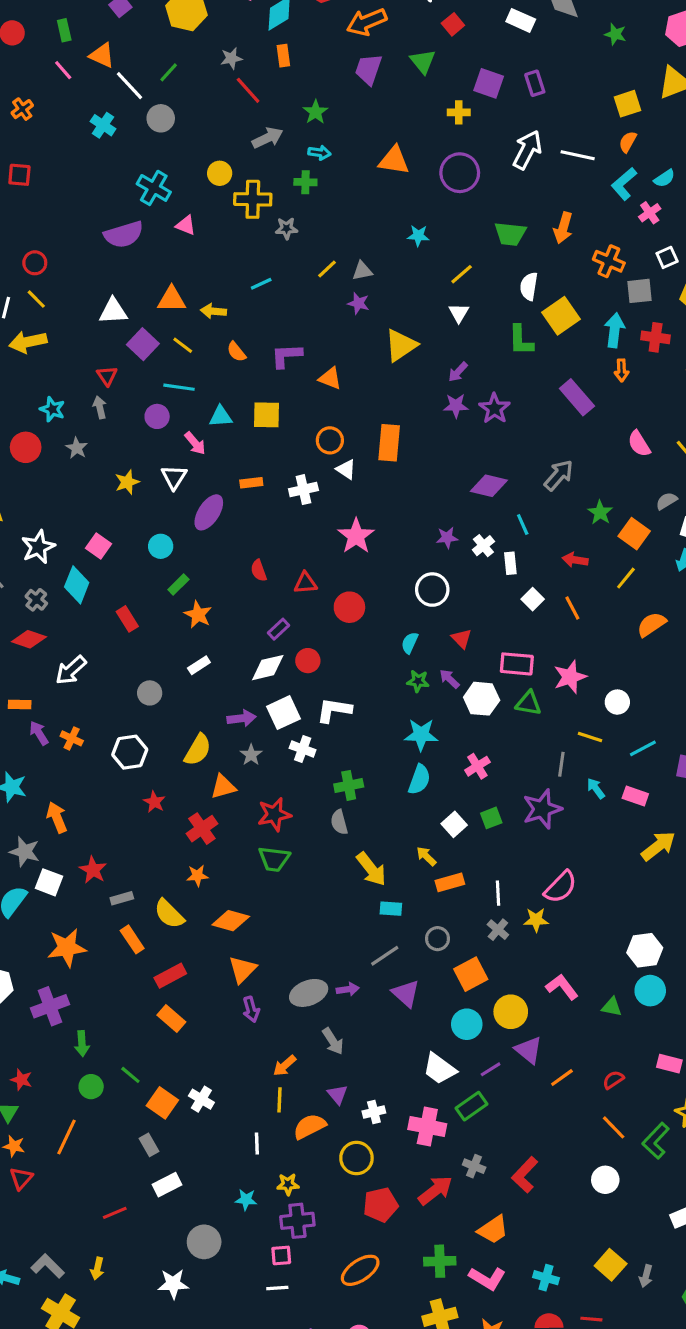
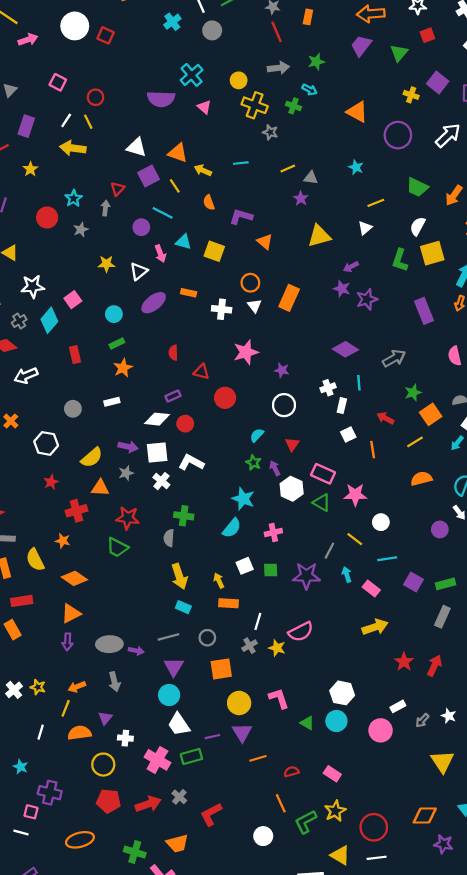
purple star: (447, 538) -> (282, 370), moved
cyan circle: (467, 1024) -> (169, 695), moved
yellow star: (288, 1184) -> (38, 687), moved

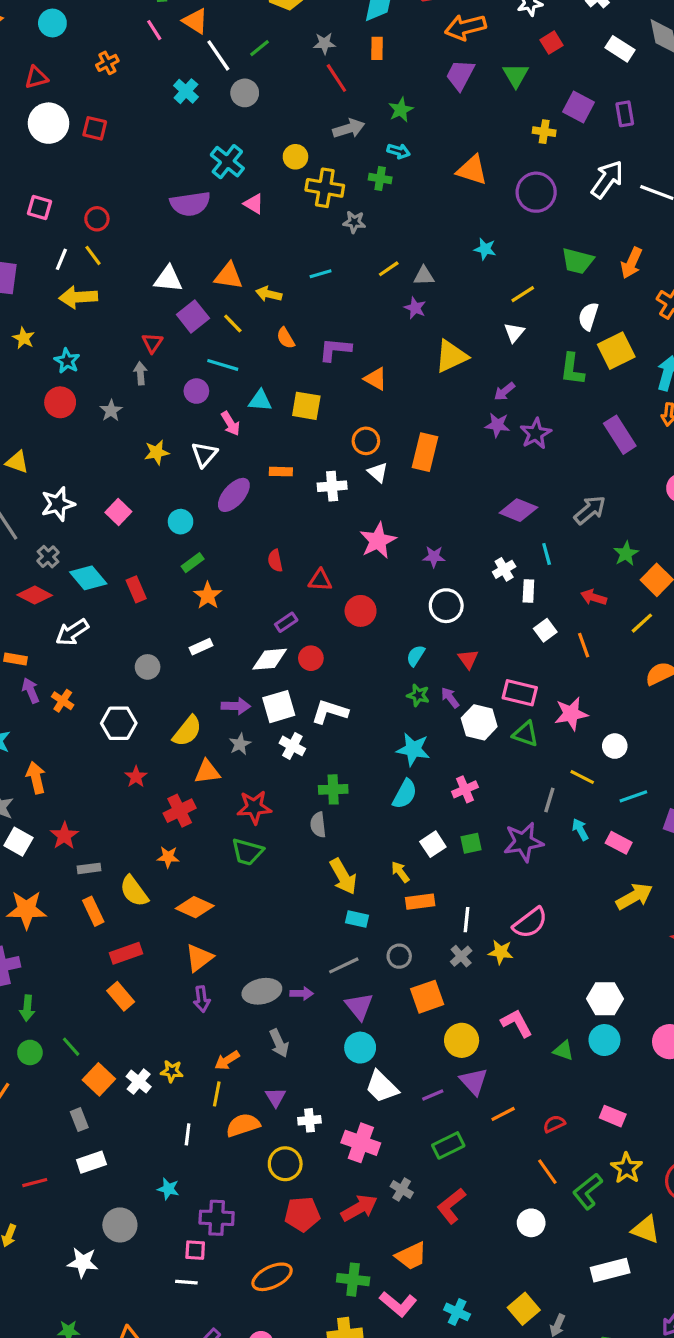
cyan star: (74, 198) -> (67, 361), moved
cyan diamond: (49, 320) -> (88, 578), moved, turned -70
green rectangle: (191, 757) -> (448, 1145), moved

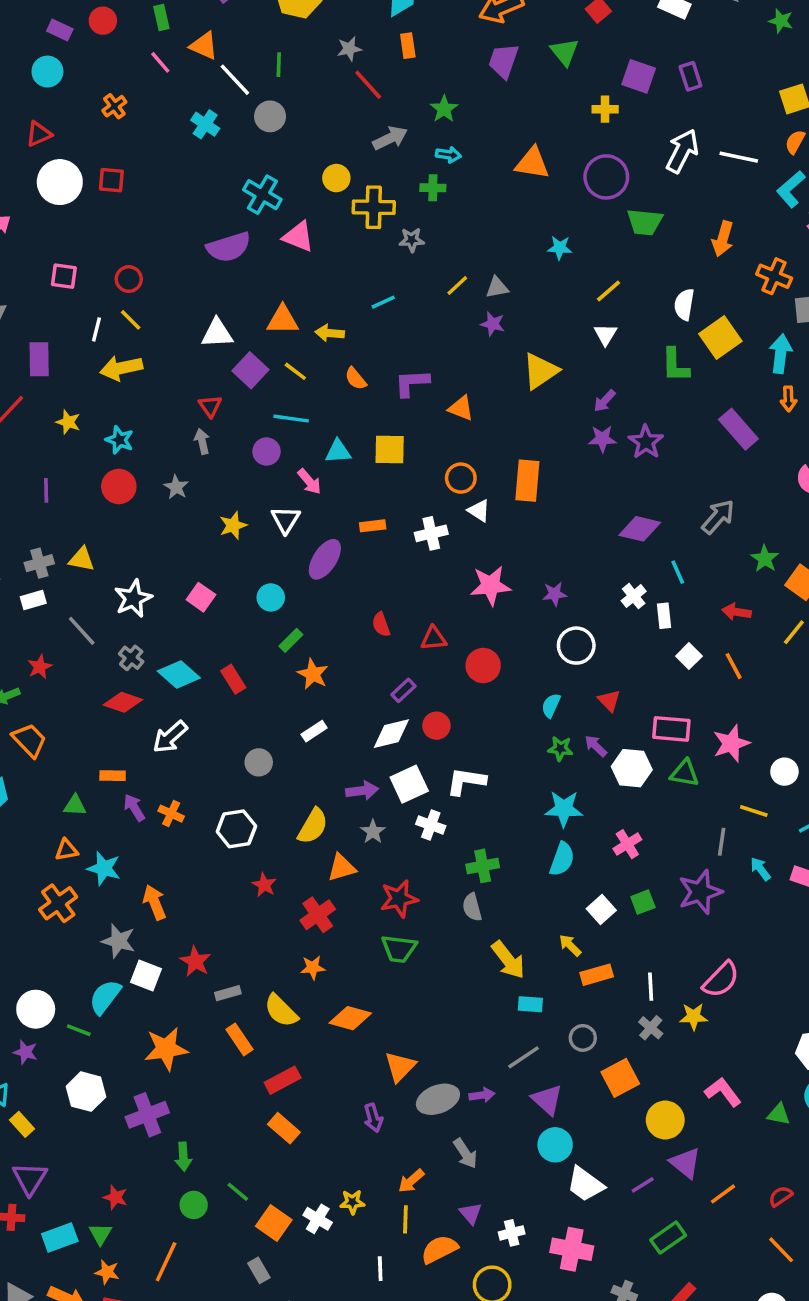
green line: (259, 48) -> (279, 65), turned -40
pink triangle: (254, 204) -> (298, 237), size x1.4
green trapezoid: (577, 261) -> (645, 222), moved
pink star: (378, 541) -> (490, 586), turned 30
orange triangle: (199, 958) -> (400, 1067), moved

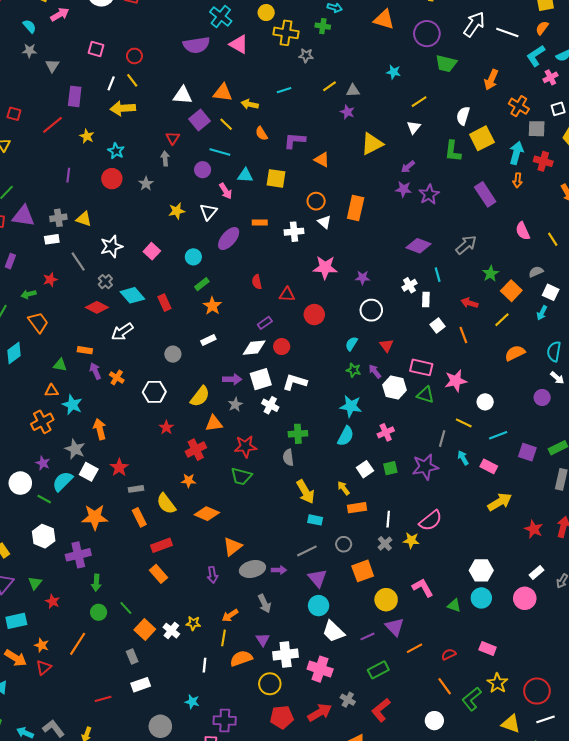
purple star: (25, 1052) -> (43, 463), moved
white cross: (512, 1233) -> (286, 655), size x1.6
green triangle: (100, 1234) -> (35, 583), moved

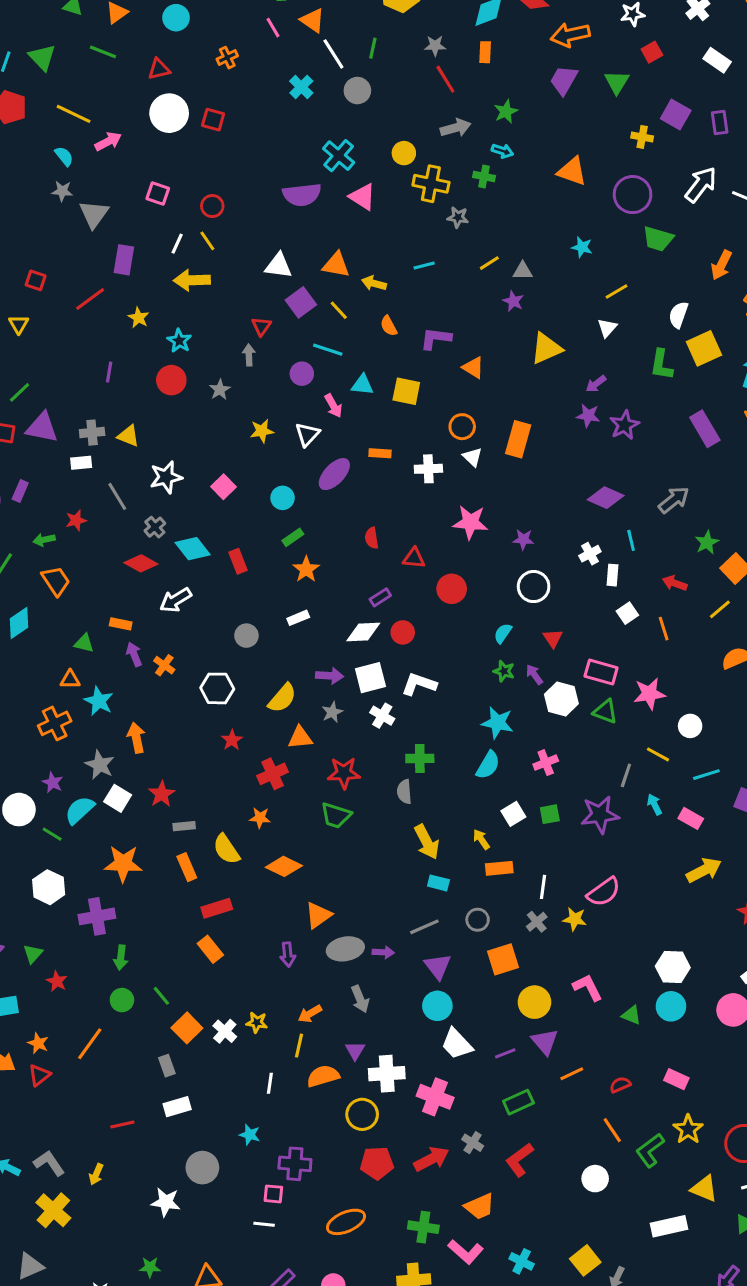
gray triangle: (52, 66) -> (94, 214), size x1.5

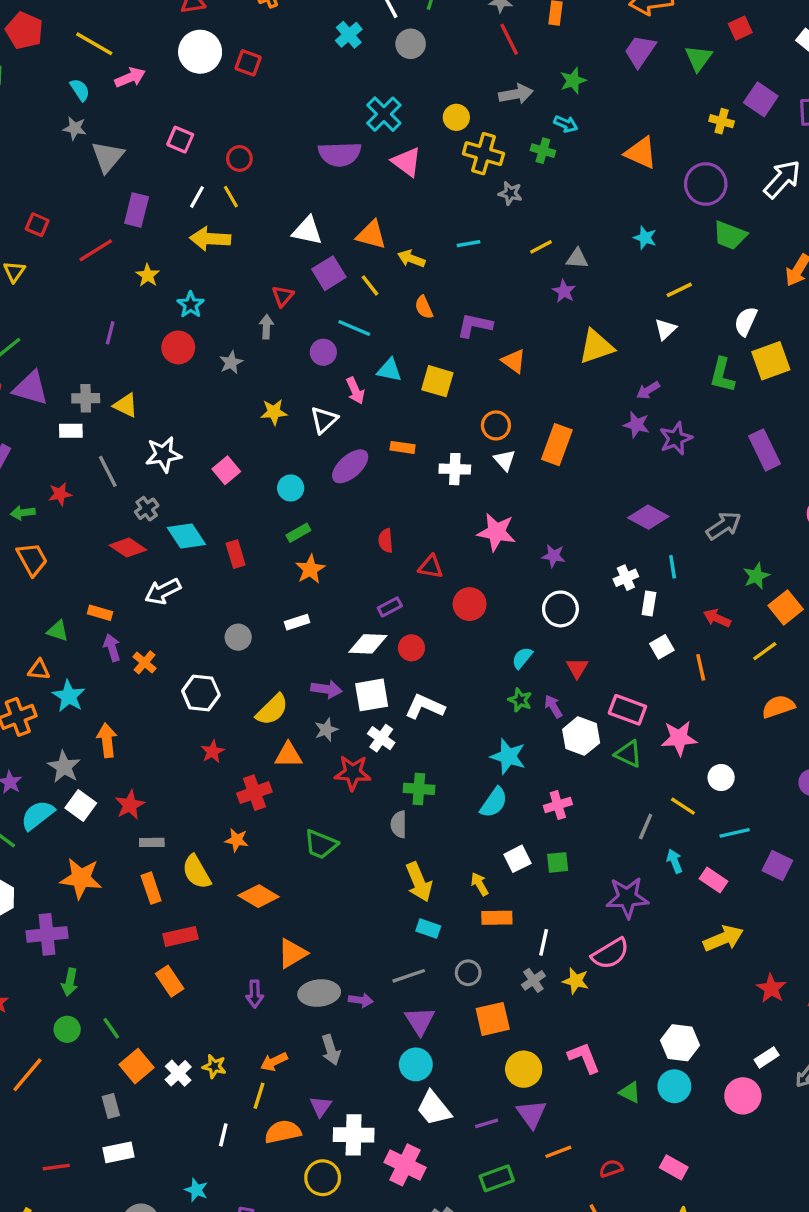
red star: (344, 773) -> (353, 773), moved
purple star: (600, 815) -> (627, 898), moved

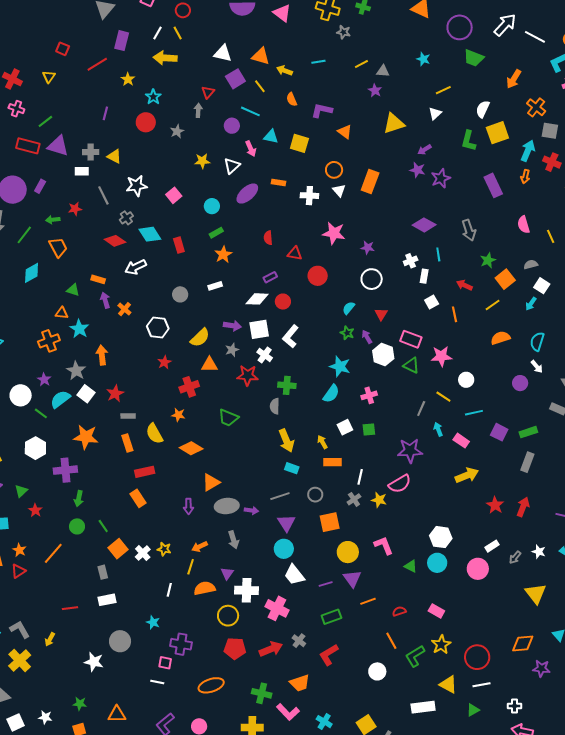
gray arrow: (724, 526) -> (469, 230), turned 105
white L-shape: (425, 707) -> (291, 336), turned -75

